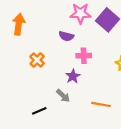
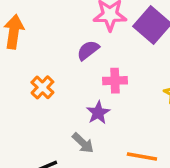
purple semicircle: (66, 36) -> (88, 50), turned 128

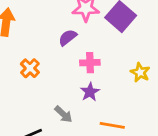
purple star: (98, 113) -> (90, 92), moved

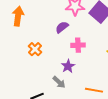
purple star: (90, 92) -> (68, 66), moved

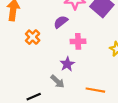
orange cross: (35, 49) -> (33, 37), moved

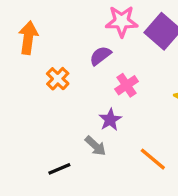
pink cross: (78, 41) -> (127, 85), turned -32
orange line: (95, 90) -> (153, 159), turned 30

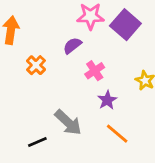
purple star: (110, 120) -> (107, 100), moved
gray arrow: (95, 146) -> (68, 122), size x1.5

